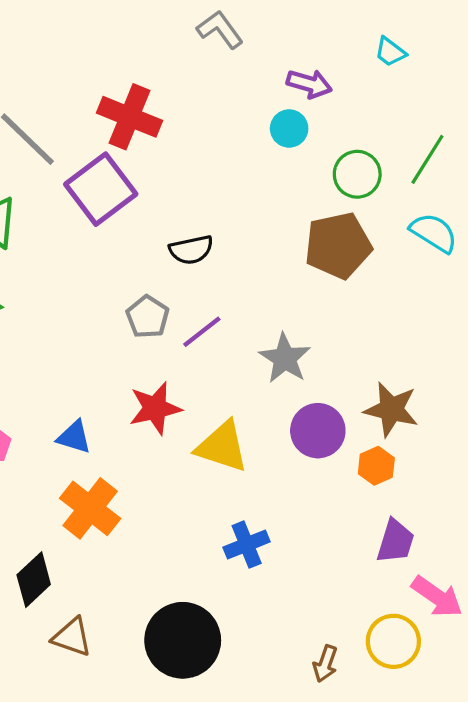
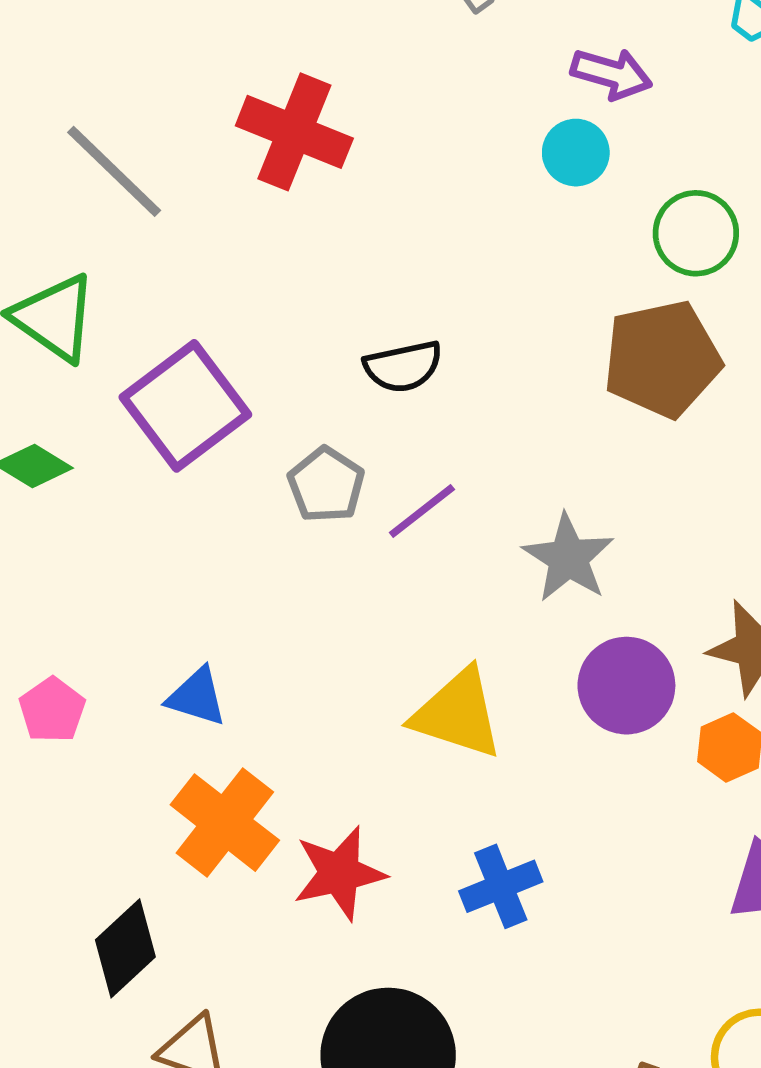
purple square: (101, 189) -> (185, 406), moved
red star: (155, 408) -> (339, 873), moved

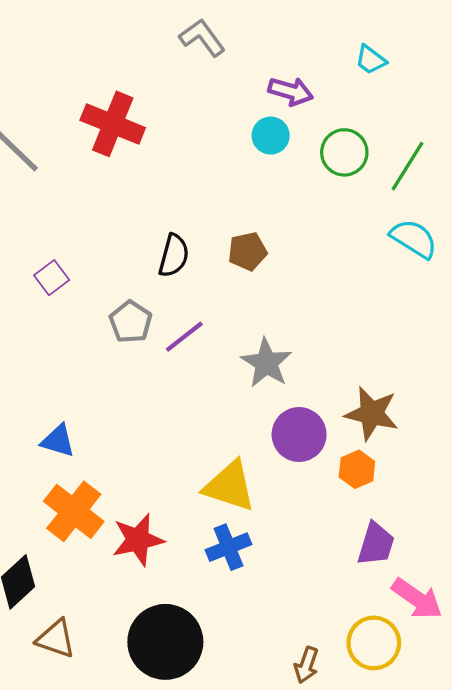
green circle: (696, 233) -> (344, 152), moved
brown pentagon: (662, 359) -> (247, 251), moved, size x0.6
black semicircle: (403, 367) -> (174, 256), turned -63
purple square: (185, 406) -> (52, 278), size x0.5
yellow triangle: (458, 714) -> (230, 486), moved

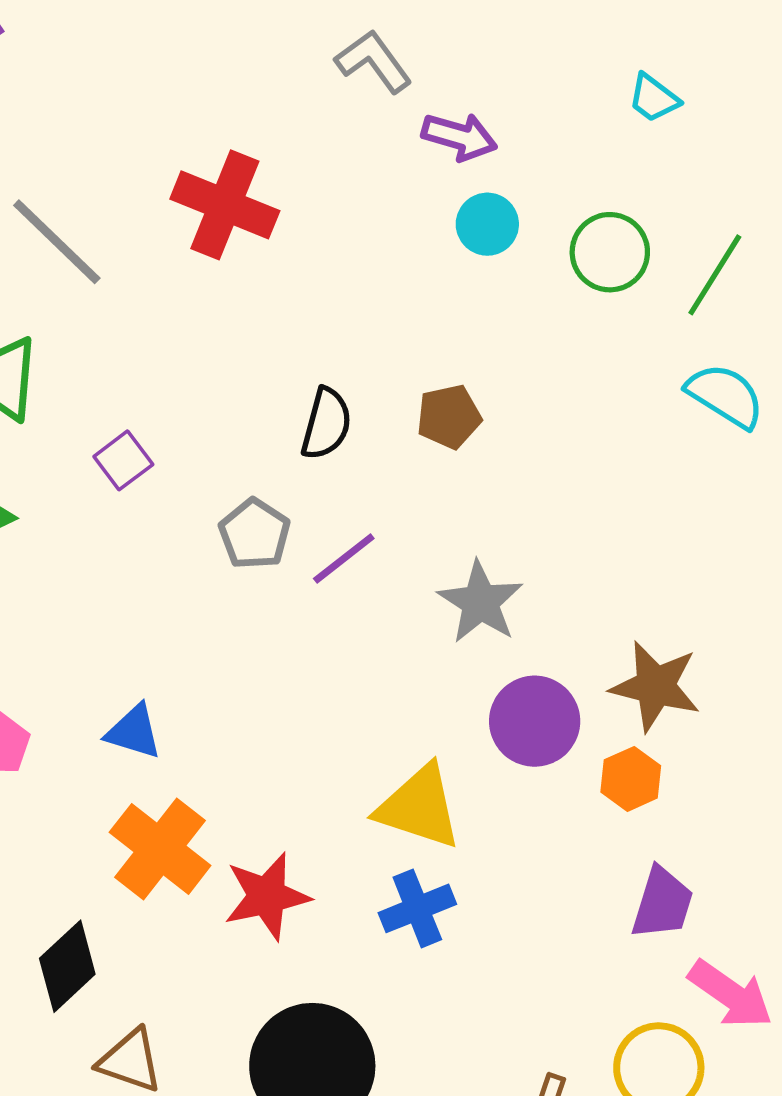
purple arrow: (291, 91) -> (459, 137), moved

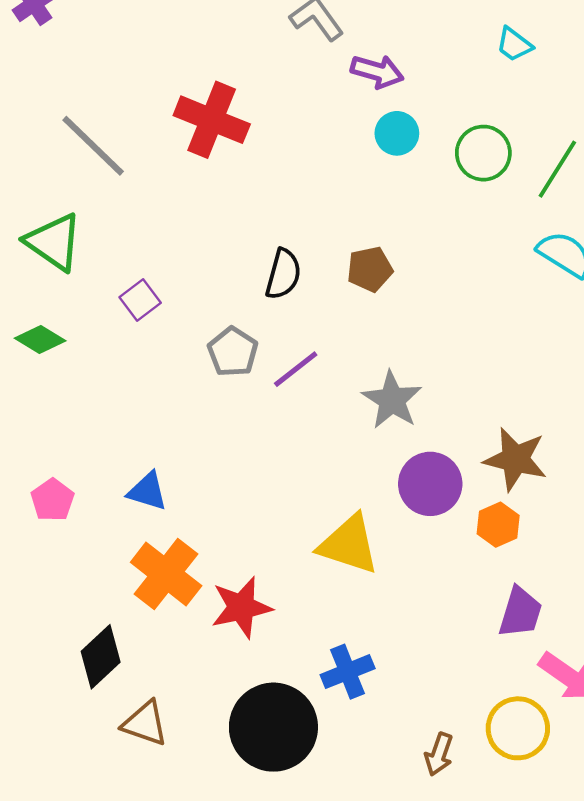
blue cross: (417, 908) -> (348, 672), moved

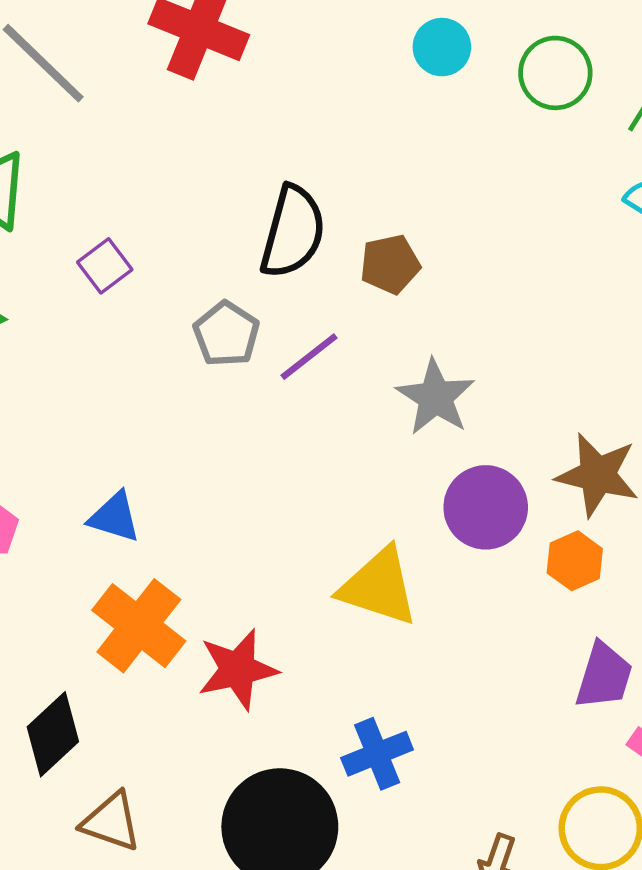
brown pentagon: (370, 269) -> (390, 264), moved
black semicircle: (283, 274) -> (293, 232), size x1.4

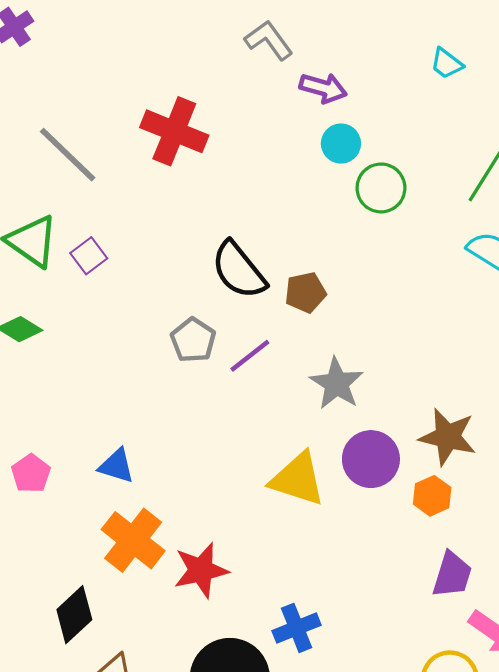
green circle: (555, 73) -> (381, 188), moved
black semicircle: (293, 232) -> (239, 270), turned 126
purple square: (105, 266) -> (89, 256), moved
yellow triangle: (379, 587) -> (298, 479), moved

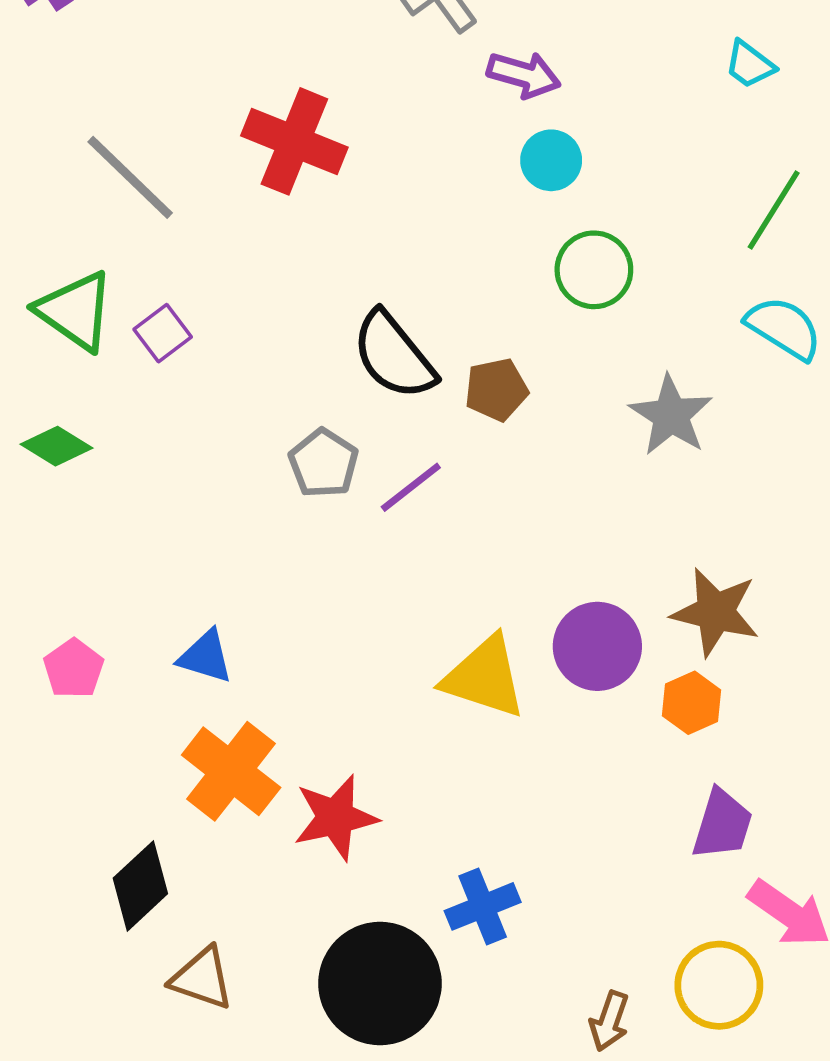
cyan trapezoid: (447, 64) -> (750, 64), moved
green circle: (381, 188) -> (594, 270), moved
gray star: (337, 384) -> (671, 415), moved

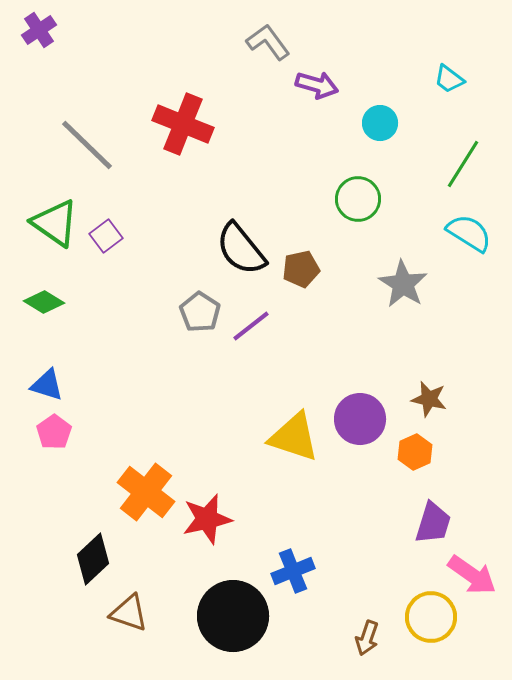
cyan circle: (551, 160) -> (380, 123), moved
brown star: (715, 612) -> (429, 399), size x0.7
blue triangle: (205, 657) -> (47, 385), moved

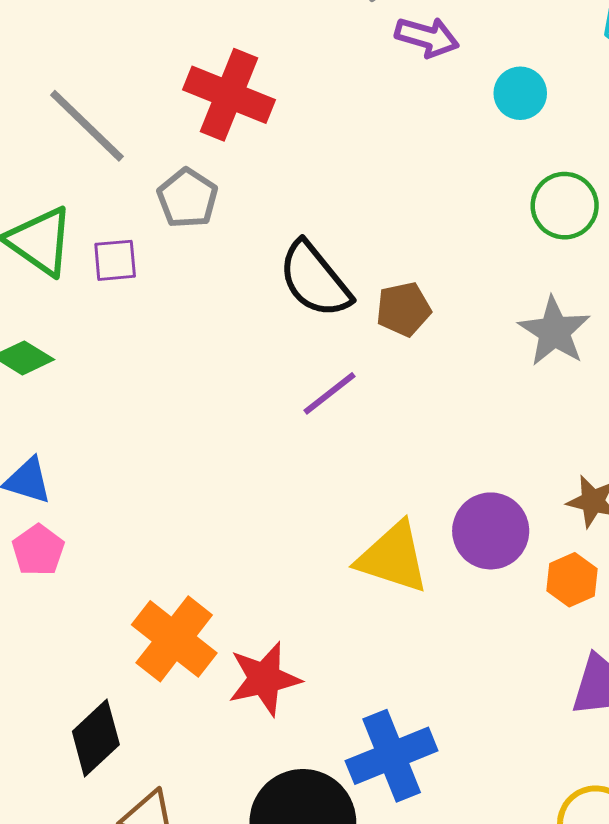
green circle: (358, 199) -> (565, 206), moved
purple square: (106, 236) -> (115, 260), turned 32
gray pentagon: (200, 312) -> (188, 198), moved
blue cross: (293, 571) -> (392, 756), size x1.4

